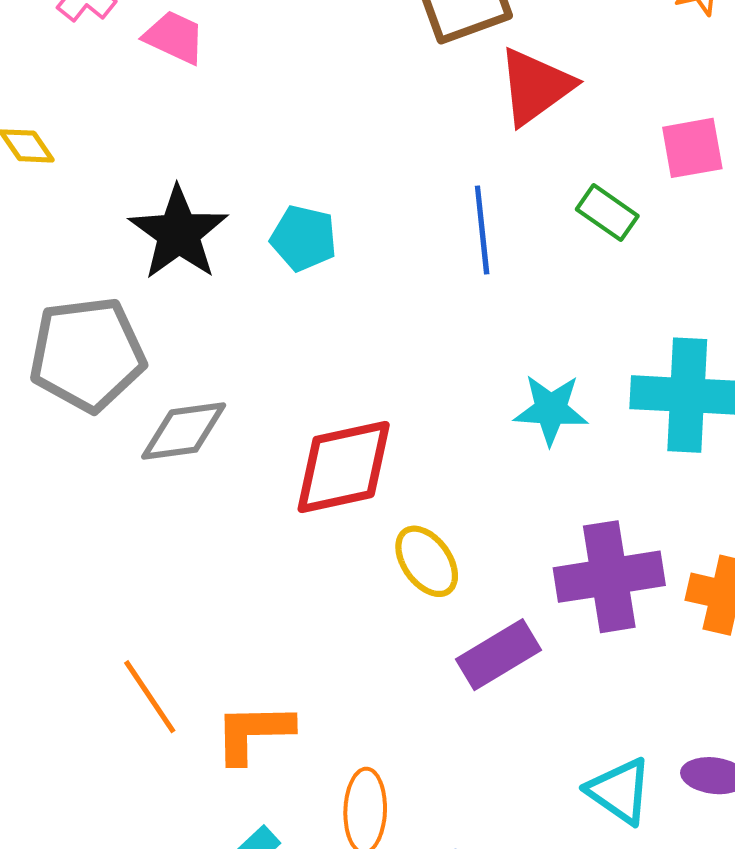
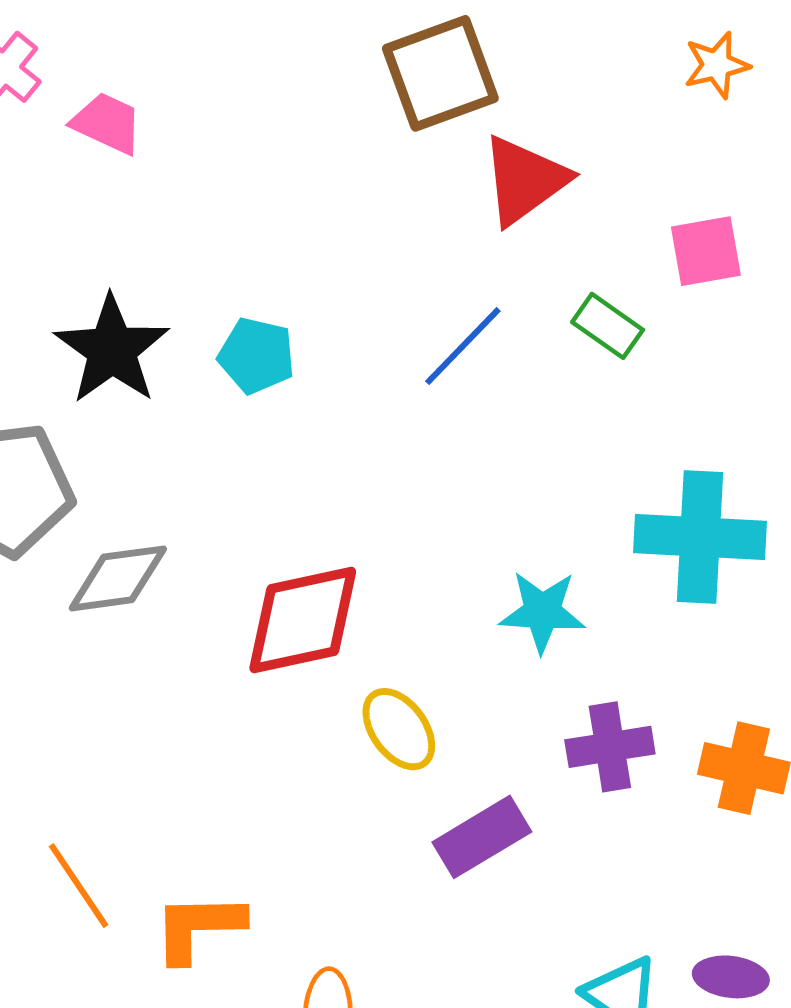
blue line: (482, 230) -> (463, 346), turned 50
cyan star: (551, 410) -> (542, 612), moved
purple cross: (609, 577) -> (610, 747), size x0.7

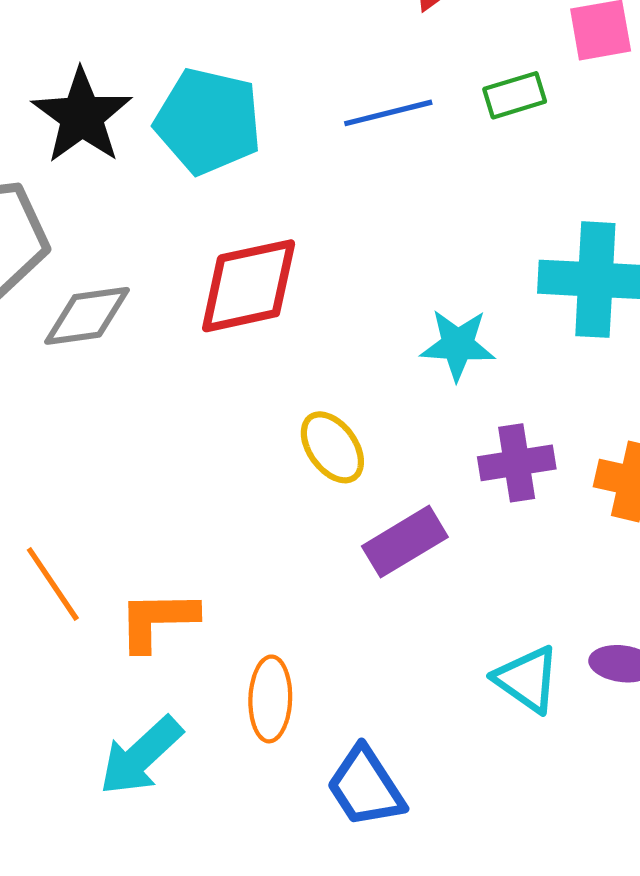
green rectangle: (608, 326) -> (515, 95), turned -52
blue line: (463, 346) -> (388, 113), turned 32
cyan pentagon: (257, 356) -> (208, 121), size x1.6
red diamond: (303, 620) -> (249, 286), moved

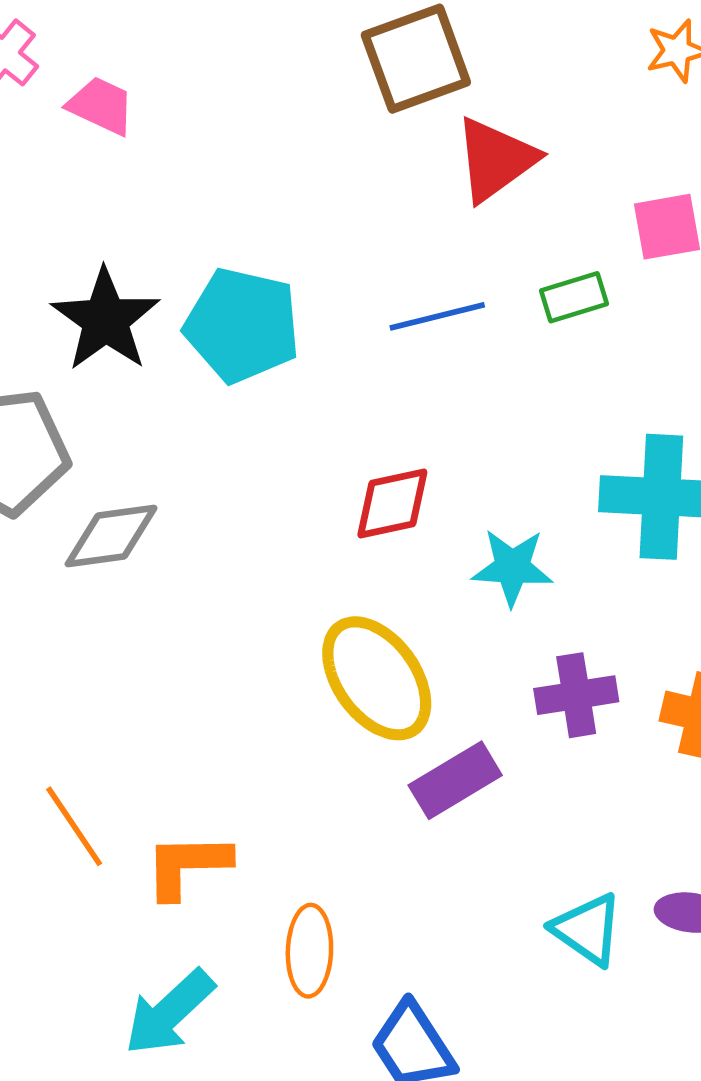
red diamond: (249, 286) -> (392, 504), moved, size x0.7
yellow ellipse: (332, 447) -> (377, 678), size x1.6

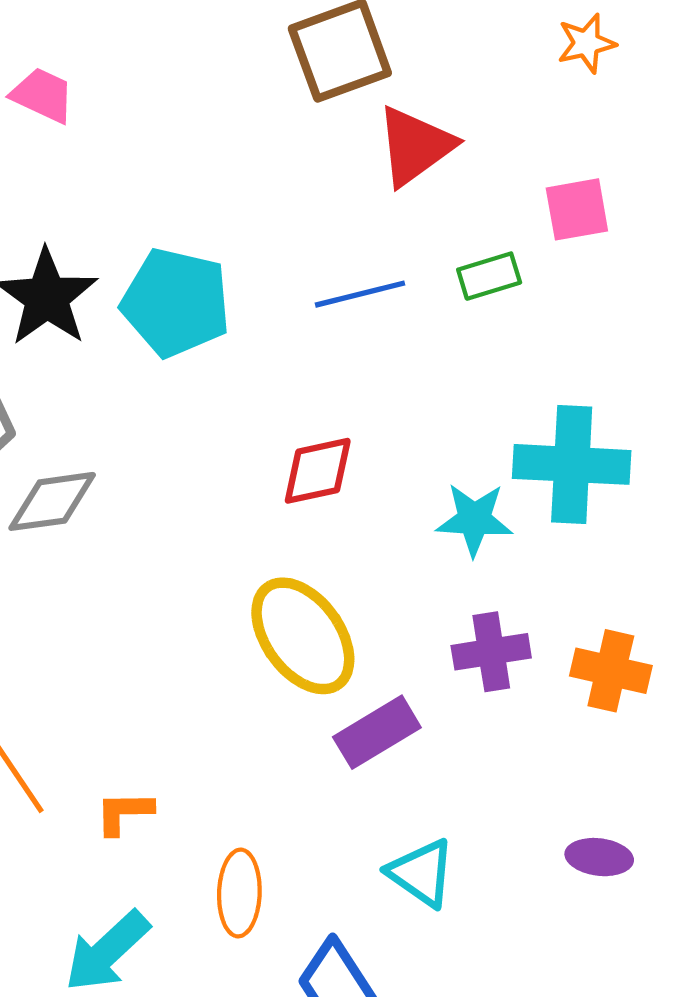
cyan star: (512, 567) -> (474, 519), moved
orange L-shape: (187, 865) -> (124, 813), size x0.7
cyan triangle: (587, 929) -> (421, 873), moved

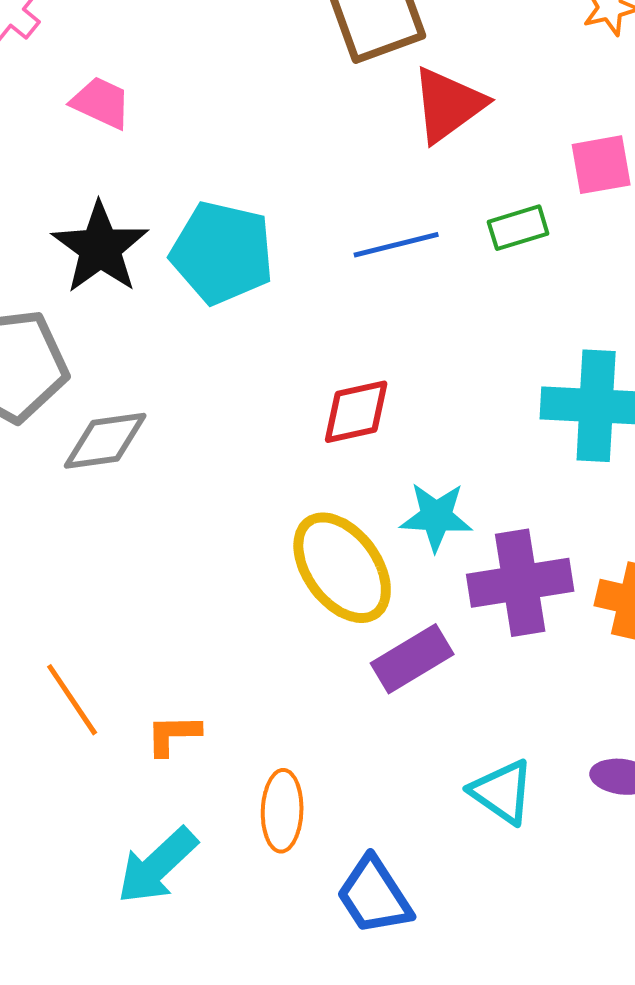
pink trapezoid: (43, 95) -> (101, 103), moved
cyan star: (474, 519) -> (436, 517), moved
purple cross: (491, 652) -> (520, 583), size x1.4
cyan triangle: (421, 873) -> (502, 792), moved

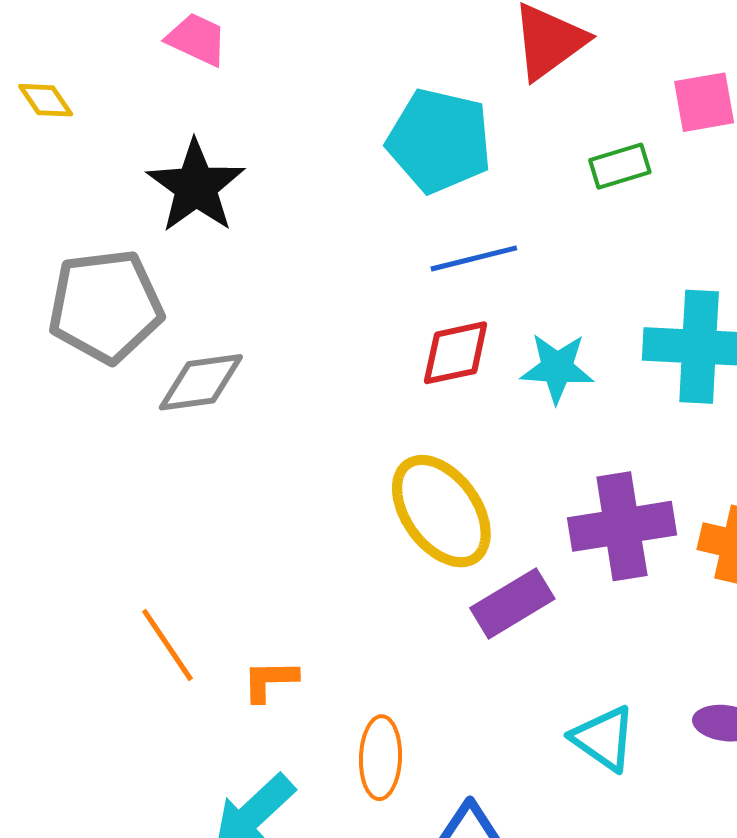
blue line: (396, 245) -> (474, 258), moved
cyan pentagon: (222, 253) -> (439, 141), moved
cyan star: (436, 517) -> (557, 368), moved

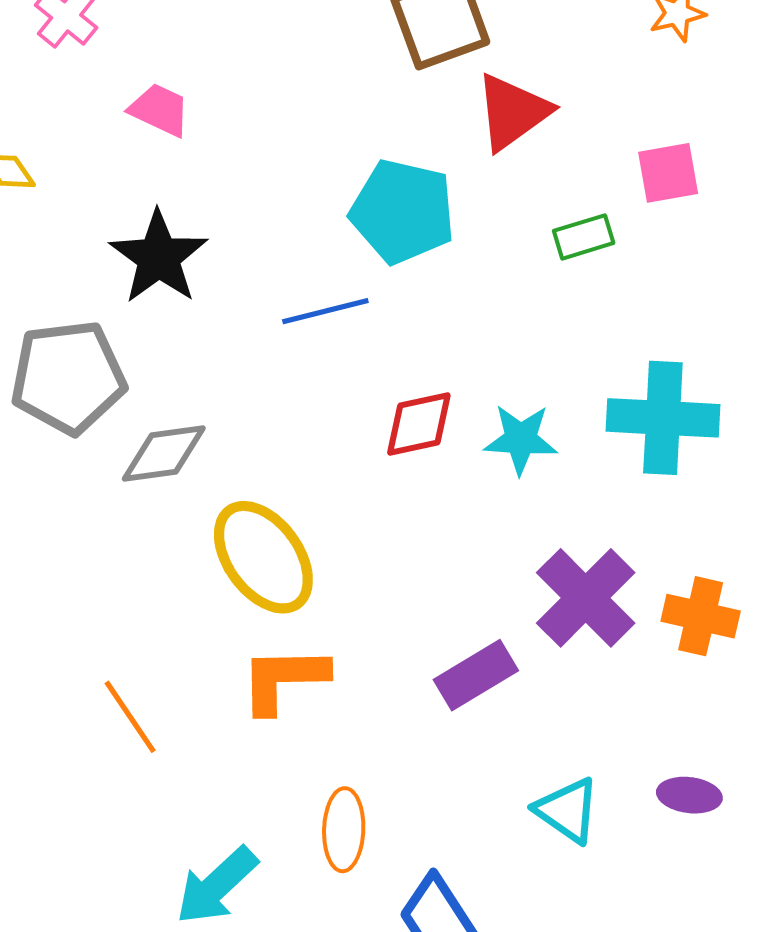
blue line: (474, 258) -> (325, 311), moved
yellow ellipse: (441, 511) -> (263, 557), moved
purple cross: (622, 526) -> (586, 598), turned -36
orange L-shape: (270, 681) -> (284, 679), moved, size x1.6

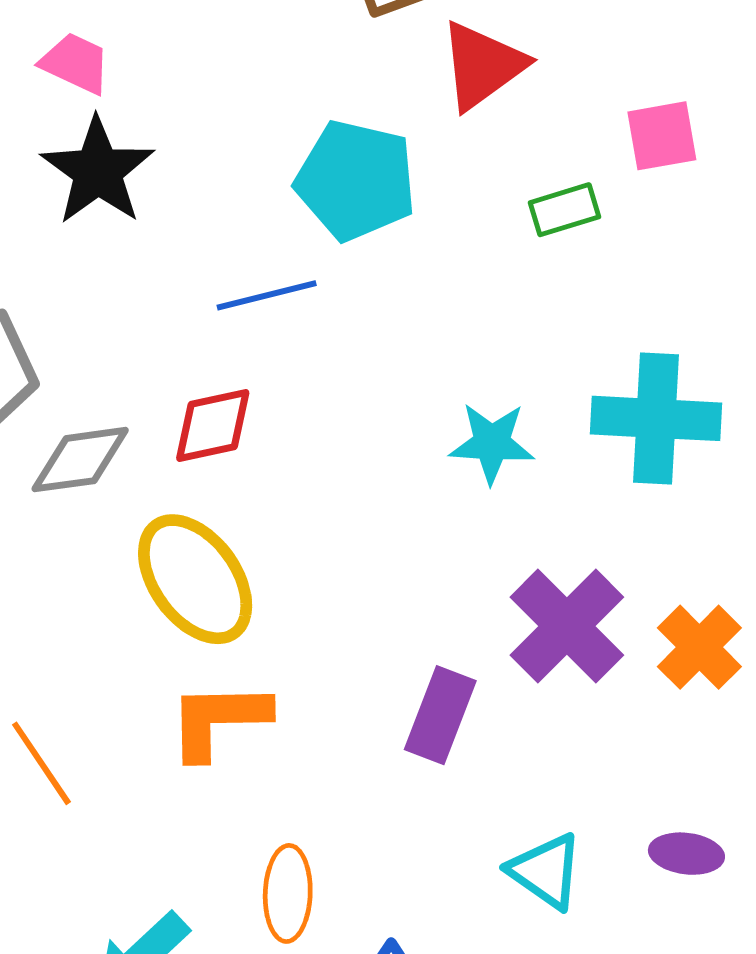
black star: (159, 257) -> (98, 171), moved
red diamond: (419, 424) -> (213, 426), moved
orange cross: (701, 616) -> (699, 647), turned 32
purple rectangle: (476, 675) -> (440, 715), turned -38

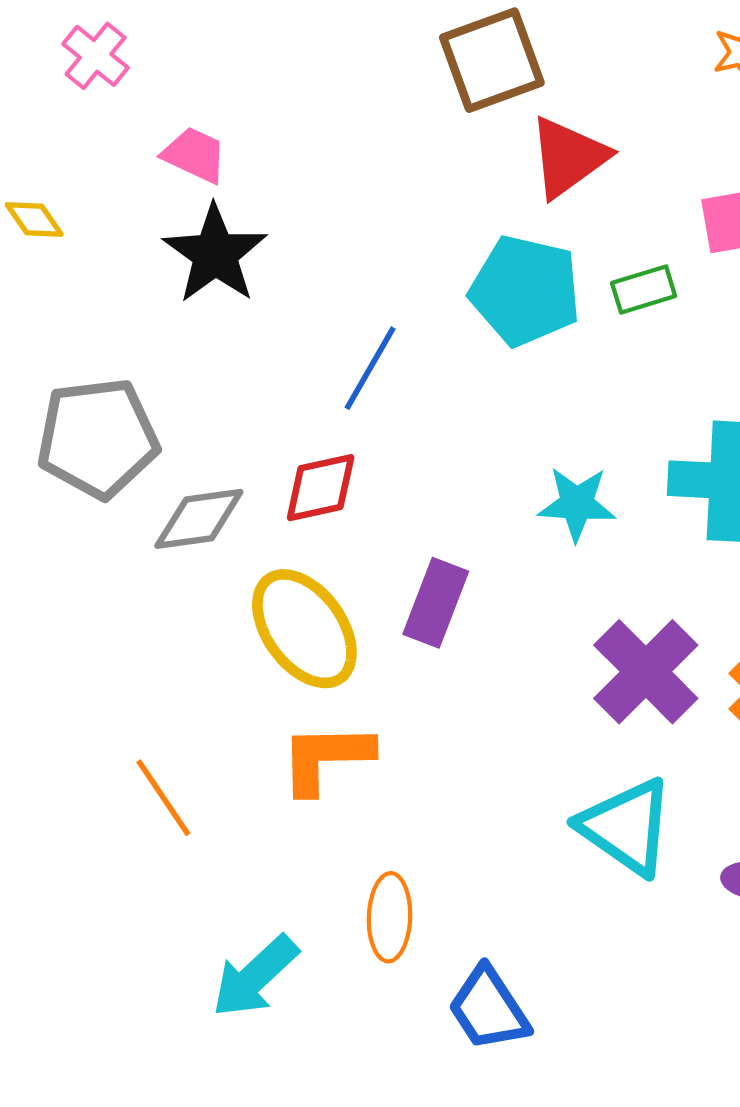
cyan pentagon: (356, 180) -> (525, 291), moved
blue line: (267, 295) -> (370, 368), turned -46
purple rectangle: (440, 715) -> (436, 603), moved
cyan triangle: (546, 871) -> (626, 827), moved, size x1.4

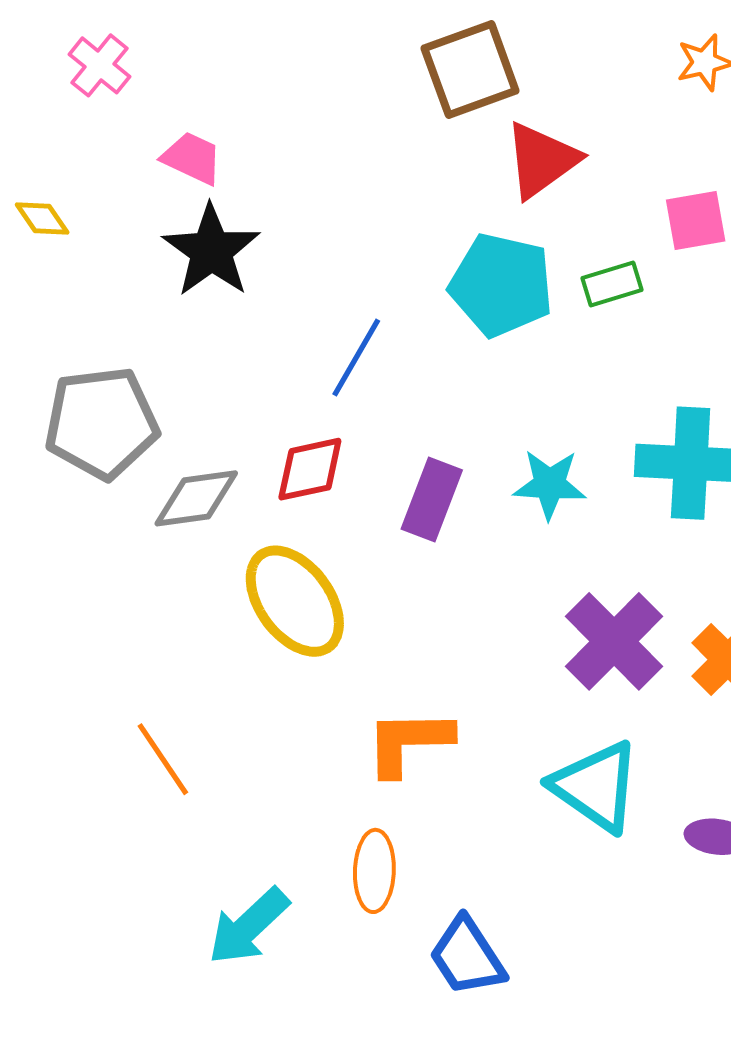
purple rectangle: (436, 603) -> (432, 499), moved
orange L-shape: (326, 758) -> (409, 742), moved

